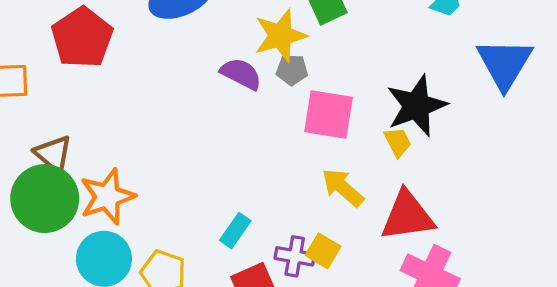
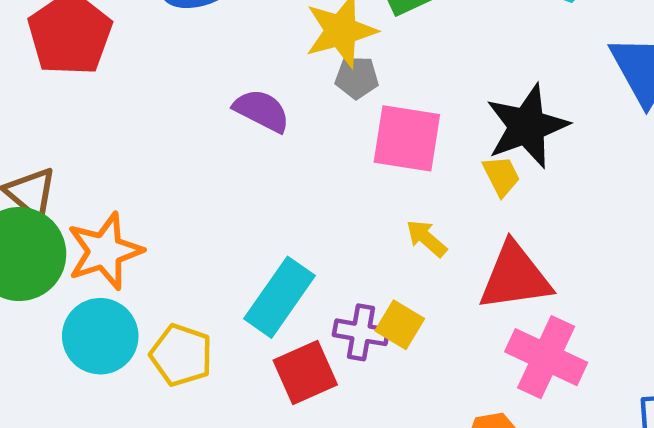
purple semicircle: (241, 74) -> (262, 111), moved
yellow arrow: (343, 188) -> (426, 238), size x0.7
cyan rectangle: (235, 231) -> (280, 297), size x1.6

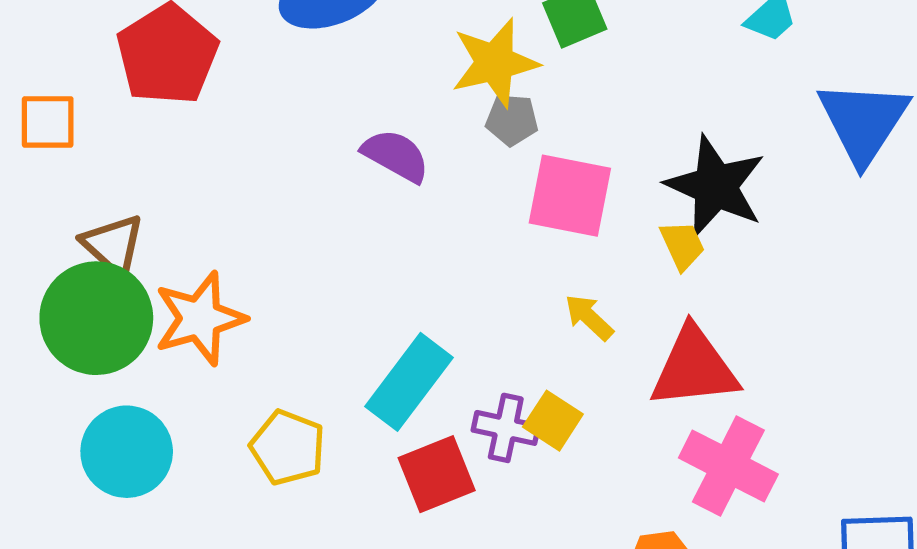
black star: (527, 126) -> (715, 186), turned -30
cyan circle: (100, 336) -> (127, 452), moved

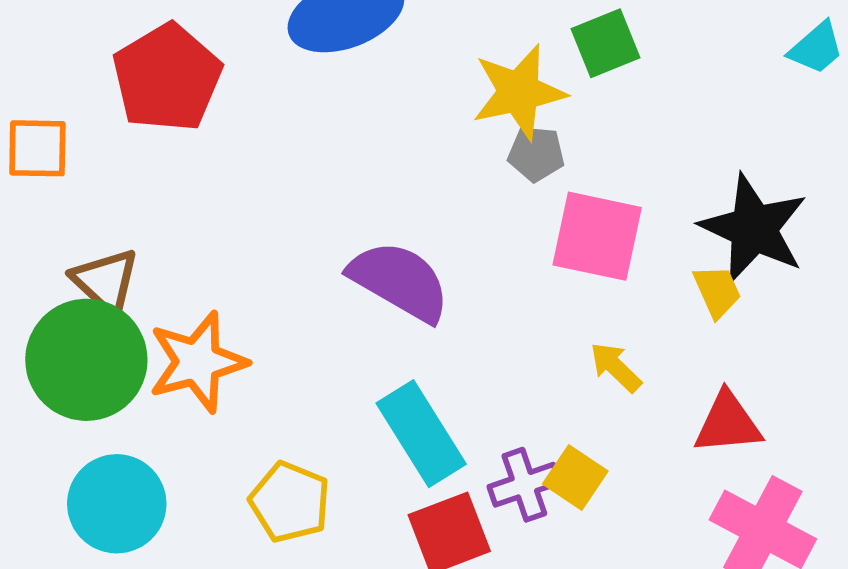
purple semicircle: (396, 156) -> (400, 281), moved, size x1.4
red triangle: (694, 368) -> (728, 423), size x0.7
cyan rectangle: (409, 382) -> (421, 434), turned -70
purple cross: (506, 428) -> (524, 485), turned -32

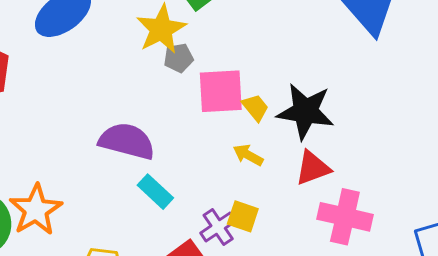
black star: (754, 229) -> (305, 111), moved
yellow trapezoid: (717, 291) -> (255, 107), moved
cyan rectangle: (421, 434) -> (155, 192), moved, size x0.7

